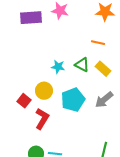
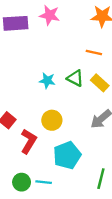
yellow circle: (44, 91) -> (52, 120), moved
cyan pentagon: (73, 100) -> (67, 155), moved

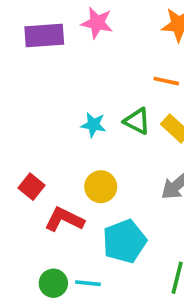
red L-shape: (29, 141) -> (64, 219), turned -95

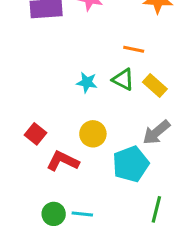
orange line: (166, 81) -> (134, 49), moved
cyan pentagon: (124, 241) -> (131, 164), moved

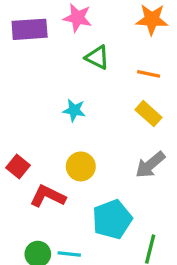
orange line: (134, 49) -> (149, 74), moved
green triangle: (123, 79) -> (97, 57), moved
cyan pentagon: (131, 164) -> (112, 219), moved

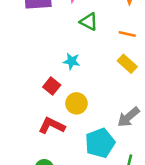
gray arrow: (150, 165) -> (128, 117), moved
red square: (18, 166) -> (52, 86), moved

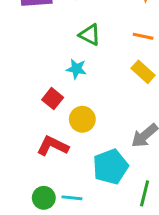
green triangle: (89, 22) -> (90, 35), moved

